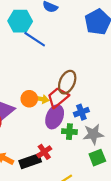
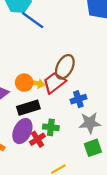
purple ellipse: (55, 117) -> (22, 131), moved
green cross: (69, 132) -> (51, 127), moved
black rectangle: (30, 161) -> (28, 108), moved

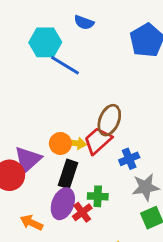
black rectangle: (28, 108) -> (68, 174), turned -50

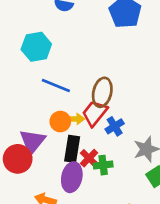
cyan hexagon: (45, 42) -> (36, 47), moved
blue line: (65, 65) -> (56, 86), moved
blue cross: (129, 159) -> (115, 126), moved
red cross: (82, 212) -> (89, 158), moved

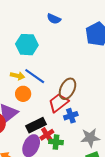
yellow arrow: (75, 119) -> (17, 76), moved
orange circle: (60, 122) -> (23, 94), moved
black rectangle: (72, 149) -> (36, 125), turned 42

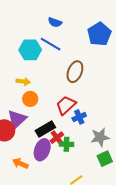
blue line: (35, 76) -> (51, 44), moved
brown ellipse: (67, 89) -> (75, 72), moved

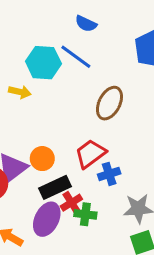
yellow arrow: (23, 81) -> (20, 92), moved
orange circle: (30, 99) -> (42, 159), moved

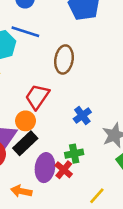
red trapezoid: (90, 154) -> (37, 97), moved
black rectangle: (55, 187) -> (25, 143), moved
red cross: (71, 203) -> (64, 170), moved

